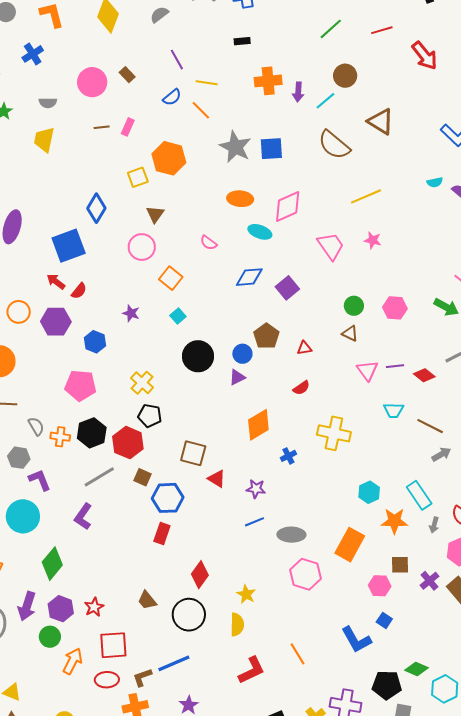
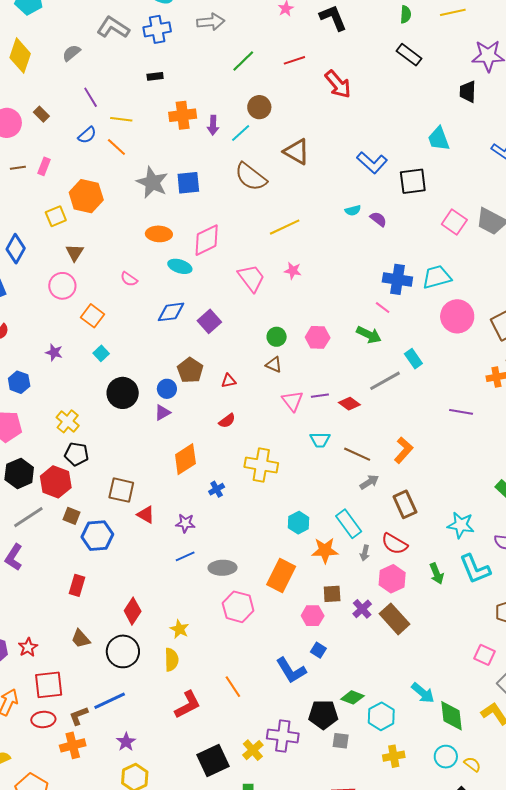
red rectangle: (162, 534) -> (77, 585), moved

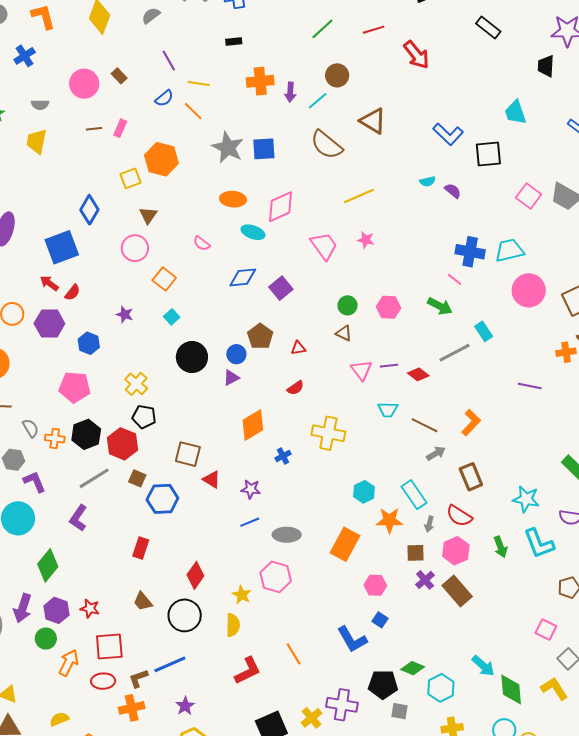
brown square: (332, 594) -> (416, 553), moved
pink hexagon: (238, 607) -> (276, 577), moved
red star: (28, 647) -> (90, 609), turned -30

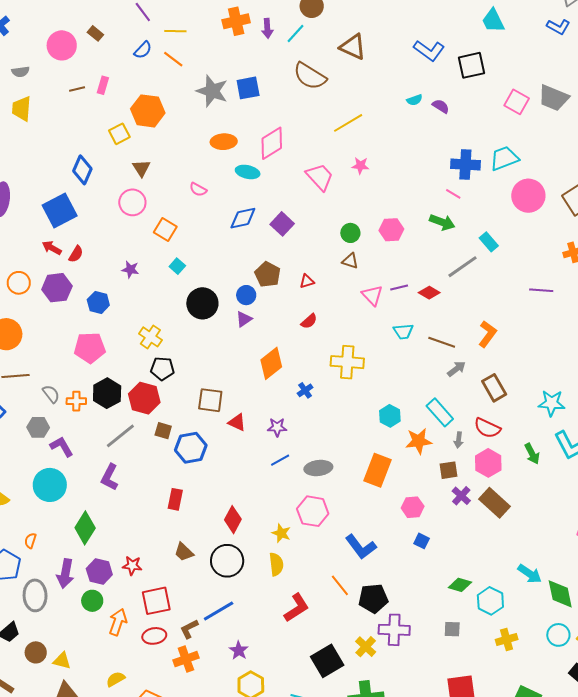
blue L-shape: (352, 639) -> (361, 547), moved
black pentagon: (383, 684) -> (373, 598), moved

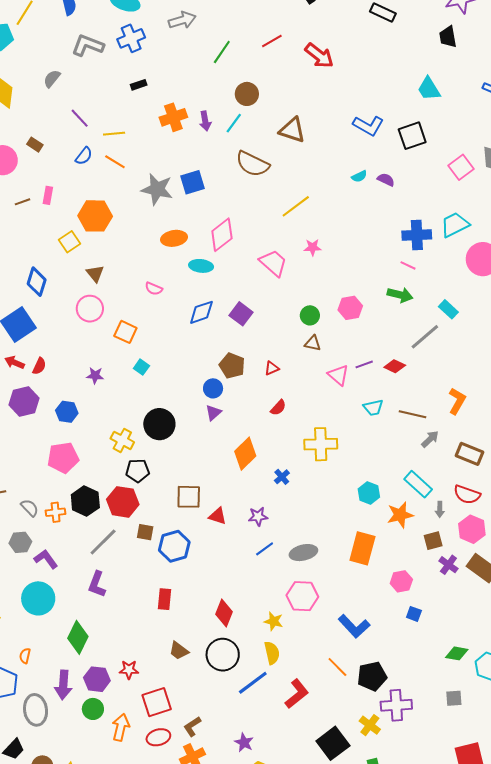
pink square: (517, 102) -> (461, 167), turned 30
black circle: (202, 303) -> (159, 424), moved
brown rectangle: (494, 388) -> (469, 454), turned -32
blue line: (219, 611) -> (253, 683), moved

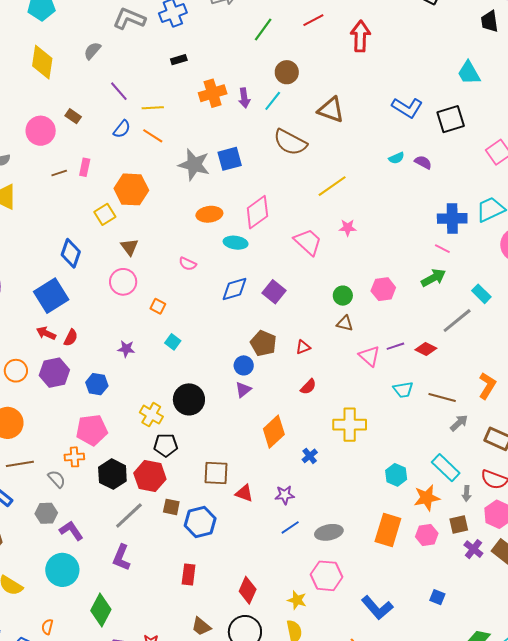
red arrow: (319, 56) -> (360, 36), turned -128
green arrow: (400, 295) -> (433, 278), turned -45
orange square: (125, 332) -> (158, 306), size x0.7
orange cross: (56, 512) -> (74, 457), moved
pink hexagon: (401, 581) -> (427, 535), moved

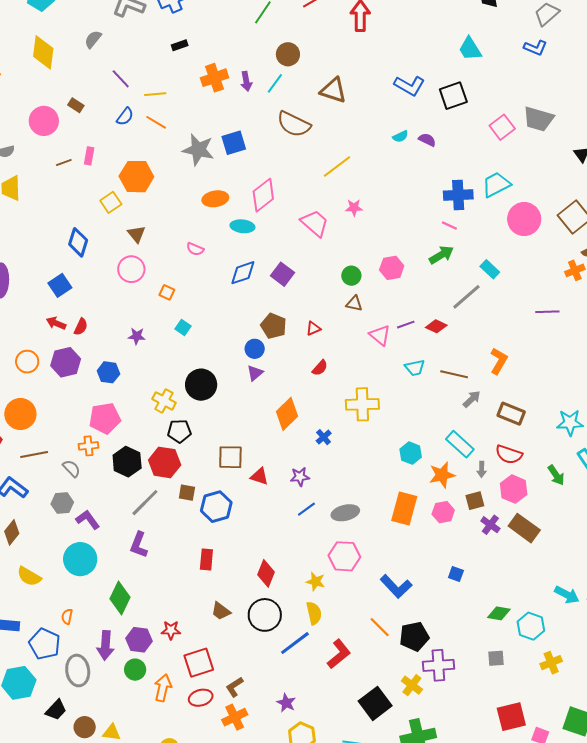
blue square: (51, 296) -> (60, 285), size x0.7

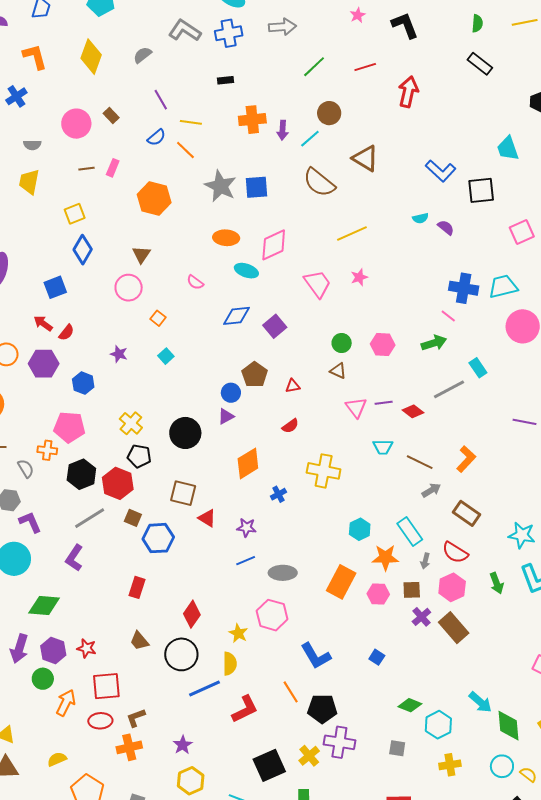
yellow square: (111, 202) -> (75, 214), moved
pink star: (354, 208) -> (359, 277), turned -30
black circle: (201, 385) -> (185, 433), moved
green diamond: (120, 598) -> (44, 606), turned 56

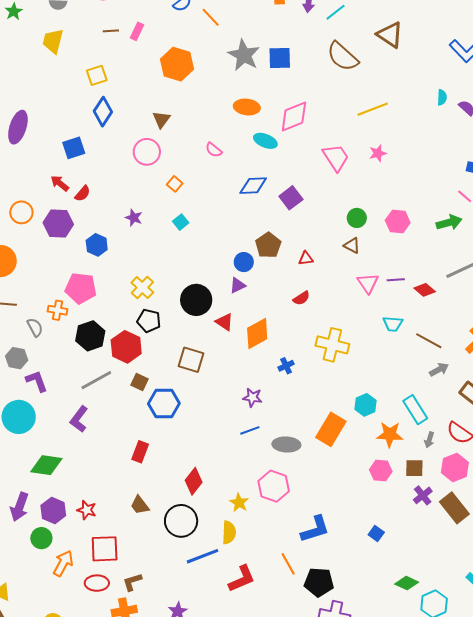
cyan semicircle: (420, 218) -> (442, 97), turned -77
red triangle: (207, 518) -> (224, 322), moved
orange rectangle: (341, 582) -> (331, 429), moved
blue L-shape: (316, 656) -> (315, 529), turned -80

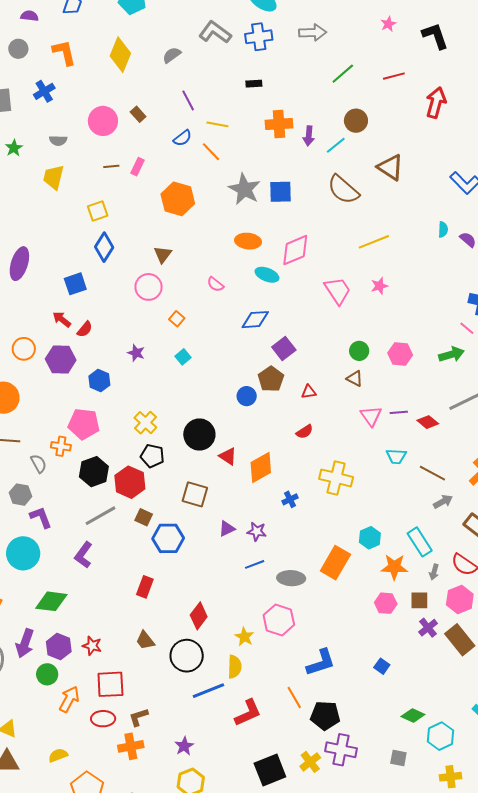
purple square: (291, 198) -> (284, 348), moved
purple triangle: (238, 285) -> (227, 529), moved

